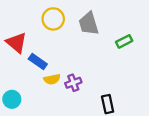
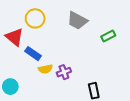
yellow circle: (53, 19) -> (35, 18), moved
gray trapezoid: (89, 24) -> (77, 21), turned -45

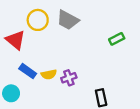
gray trapezoid: (77, 21) -> (68, 20), moved
blue rectangle: (33, 54) -> (28, 71), moved

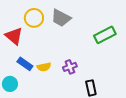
green rectangle: (117, 39) -> (105, 35), size x1.5
purple cross: (69, 78) -> (70, 67), moved

